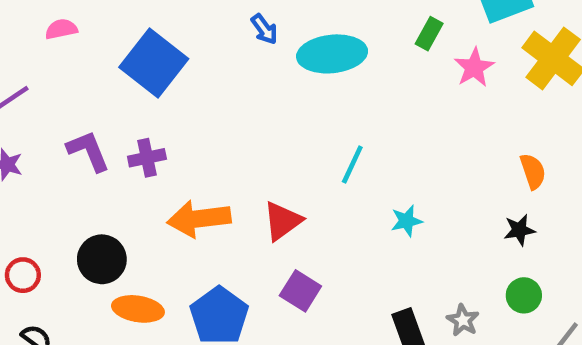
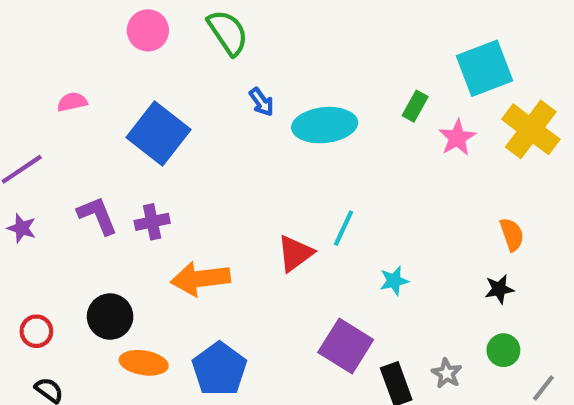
red triangle: (282, 221) -> (295, 253), moved
purple square: (300, 291) -> (346, 346), moved, size x1.4

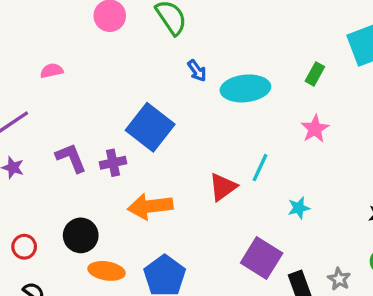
blue square: (158, 133) -> (150, 127), moved
pink star: (457, 138) -> (315, 129), moved

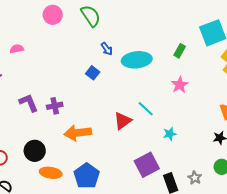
blue square: (150, 127) -> (93, 73), moved, size x0.5
cyan line: (260, 168) -> (146, 109), turned -72
purple square: (262, 258) -> (147, 165), turned 30

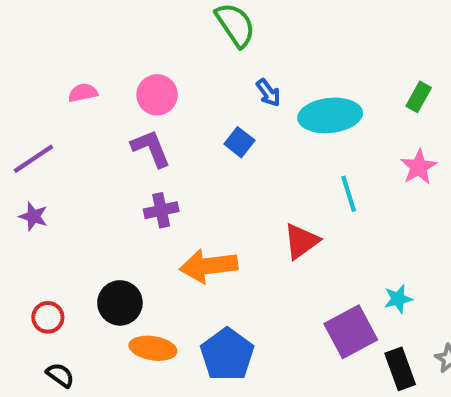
pink circle: (53, 15) -> (157, 95), moved
purple L-shape: (29, 103) -> (151, 148), moved
cyan line: (146, 109) -> (349, 194), moved, turned 30
cyan star: (170, 134) -> (398, 299), moved

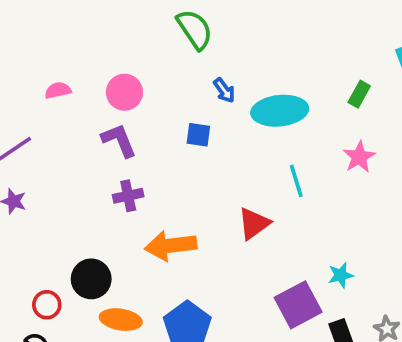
blue square: (239, 142) -> (198, 135), turned -30
red circle: (48, 317) -> (47, 305), moved

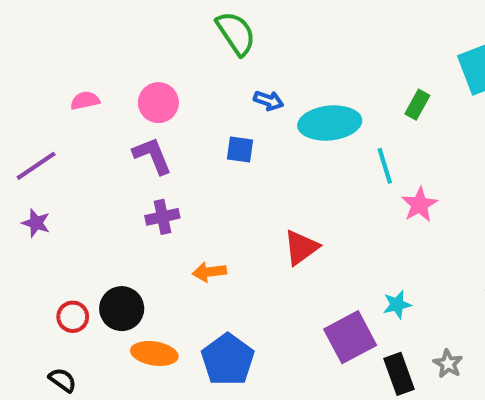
blue arrow: (224, 90) -> (269, 101), turned -35
pink star: (359, 157) -> (419, 205), moved
cyan line: (296, 181) -> (385, 166), moved
orange arrow: (171, 246) -> (209, 272), size x0.6
red circle: (47, 305) -> (73, 317), moved

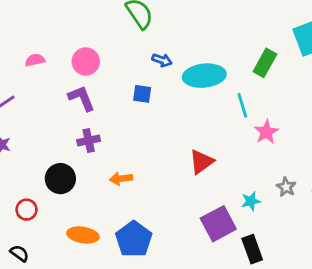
green rectangle: (417, 105) -> (265, 63), size x1.4
red triangle: (301, 247) -> (201, 162), moved
black circle: (122, 309) -> (60, 179), moved
gray star: (448, 364) -> (286, 187), moved

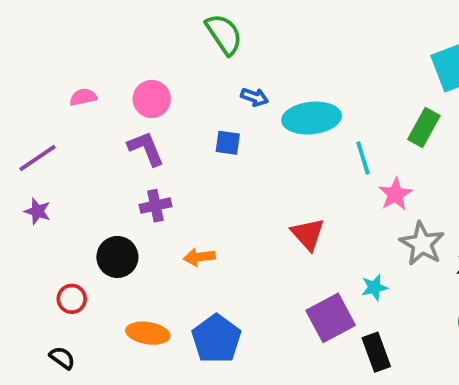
green rectangle: (265, 63) -> (424, 128), moved
red triangle: (201, 162) -> (308, 234), turned -36
gray star: (286, 187) -> (422, 244), moved, size x1.6

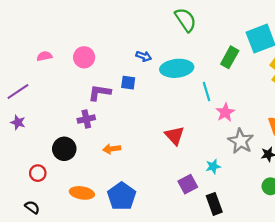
green semicircle: (224, 34) -> (186, 20), moved
green rectangle: (424, 128) -> (230, 57), moved
purple L-shape: (146, 148) -> (100, 93), moved, turned -60
purple square: (331, 318) -> (188, 184), size x0.7

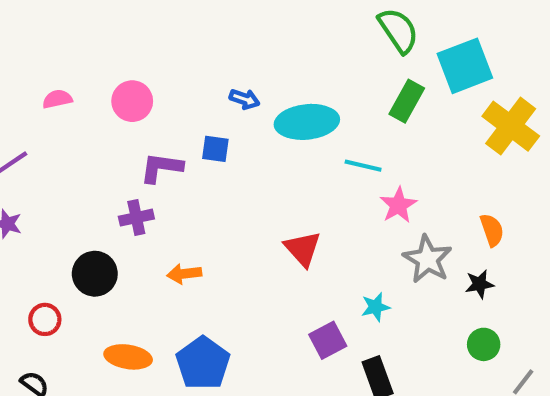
green semicircle: (186, 20) -> (398, 30), moved
cyan line: (206, 91) -> (363, 166), turned -60

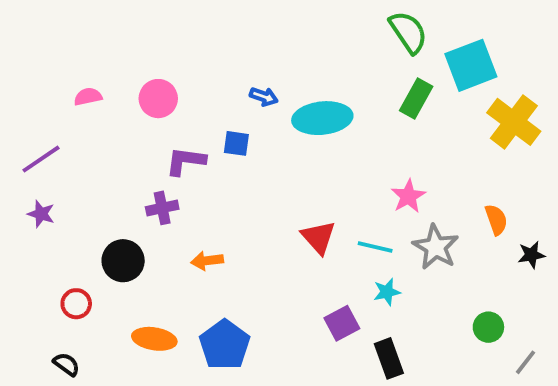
cyan line: (363, 166) -> (375, 247), moved
black star: (479, 284) -> (531, 255), moved

